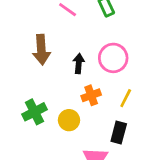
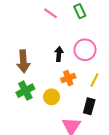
brown arrow: (41, 50) -> (23, 61), moved

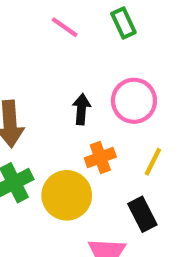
yellow circle: (52, 97) -> (67, 195), size x1.5
black rectangle: (89, 106) -> (142, 214), turned -42

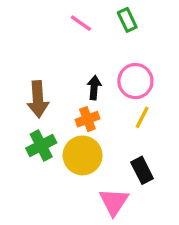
orange cross: (100, 158) -> (87, 119), moved
yellow line: (153, 162) -> (142, 117), moved

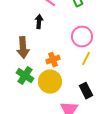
black arrow: (94, 88) -> (39, 22), moved
green cross: (41, 146) -> (25, 76), turned -30

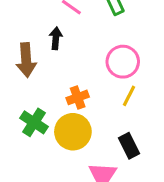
brown arrow: (23, 48) -> (26, 60), moved

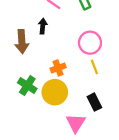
yellow line: (129, 96) -> (94, 67), turned -48

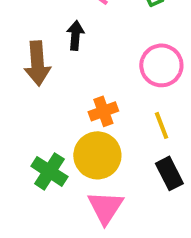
yellow line: (94, 67) -> (161, 125), moved
green cross: (27, 86) -> (49, 171), moved
pink triangle: (76, 123) -> (105, 207), moved

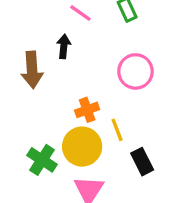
yellow line: (161, 125) -> (117, 130), moved

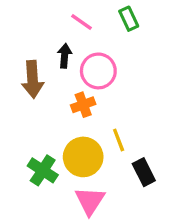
pink circle: (135, 71) -> (98, 71), moved
orange cross: (87, 110) -> (83, 105), moved

